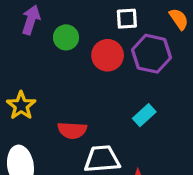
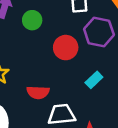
red circle: (108, 55) -> (66, 48), moved

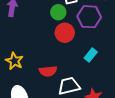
green circle: (32, 20) -> (58, 12), moved

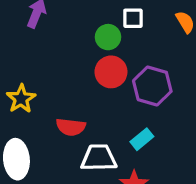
purple hexagon: (89, 17) -> (152, 86), moved
cyan rectangle: (91, 55) -> (142, 139), moved

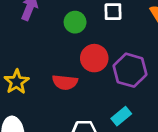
green circle: (108, 37) -> (75, 22), moved
red semicircle: (71, 127) -> (65, 82), moved

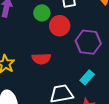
red circle: (94, 58) -> (60, 26), moved

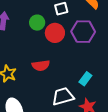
purple hexagon: (88, 42) -> (83, 32), moved

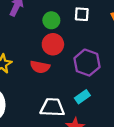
purple hexagon: (83, 32) -> (87, 63), moved
red circle: (55, 33) -> (53, 44), moved

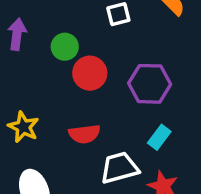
green circle: (51, 20) -> (65, 47), moved
red semicircle: (40, 67) -> (85, 134), moved

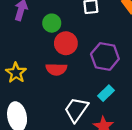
red semicircle: (85, 134) -> (56, 69), moved
white trapezoid: (119, 168) -> (76, 110), turned -48

